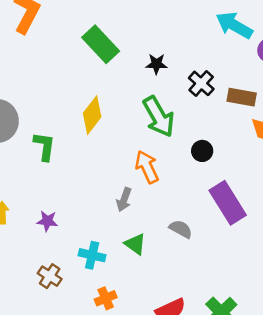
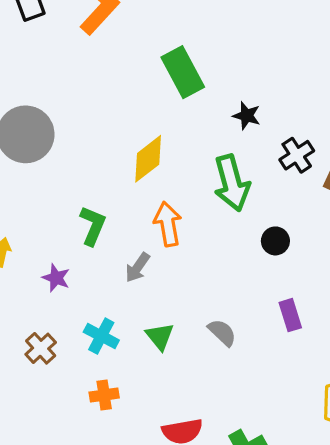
green L-shape: (44, 146) -> (93, 226), moved
orange arrow: (147, 167) -> (168, 224), moved
gray arrow: (124, 200) -> (138, 268), moved
purple rectangle: (228, 203) -> (290, 315), size x0.6

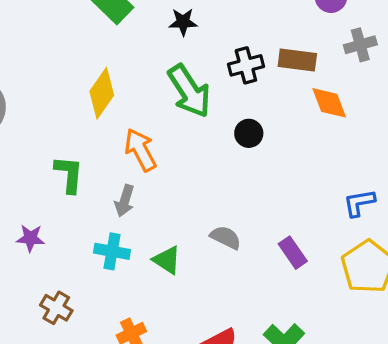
black cross: (297, 155) -> (246, 65), moved, turned 36
purple star: (56, 278) -> (30, 238), moved
purple rectangle: (290, 315) -> (293, 253), moved
cyan cross: (101, 336) -> (112, 251), moved

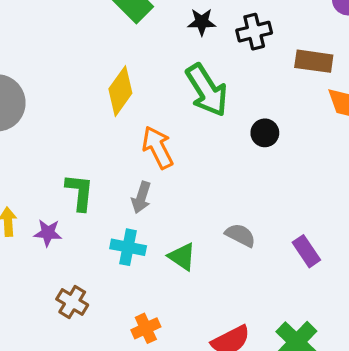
black cross: (246, 65) -> (254, 32), moved
green L-shape: (69, 174) -> (80, 192), moved

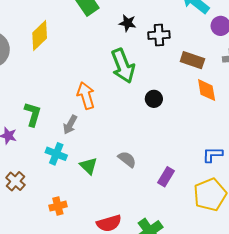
yellow diamond: (120, 91) -> (40, 36), moved
purple rectangle: (306, 251) -> (166, 177), turned 54

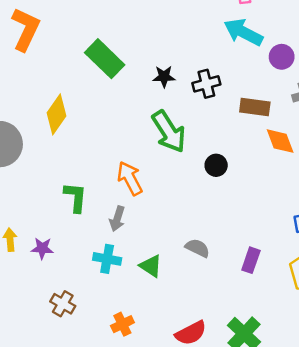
green L-shape: (33, 114) -> (75, 197), moved

